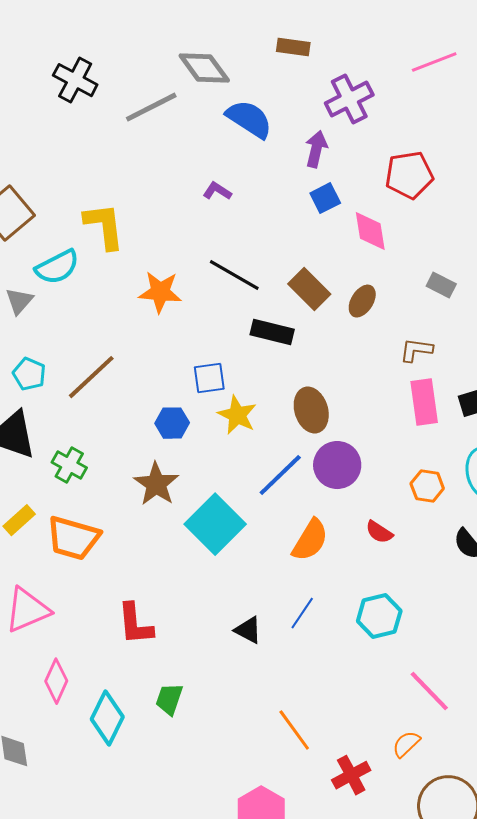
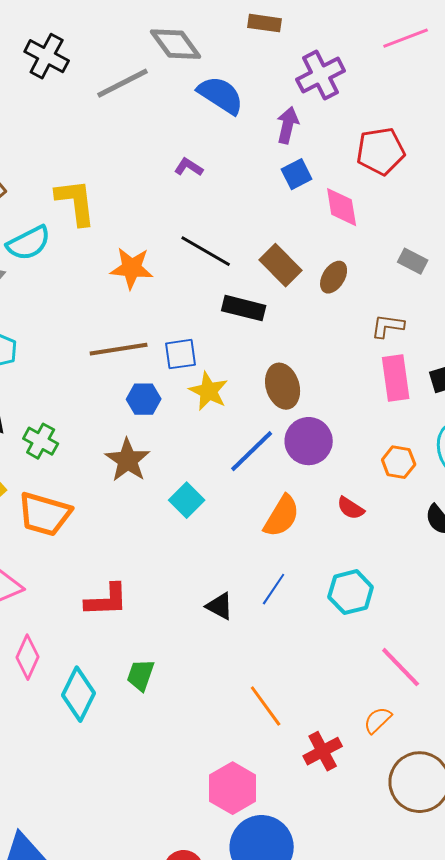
brown line: (91, 377) -> (119, 349), moved, turned 34
cyan square: (215, 524) -> (187, 500), size x0.6
red L-shape: (135, 624) -> (107, 600), turned -87

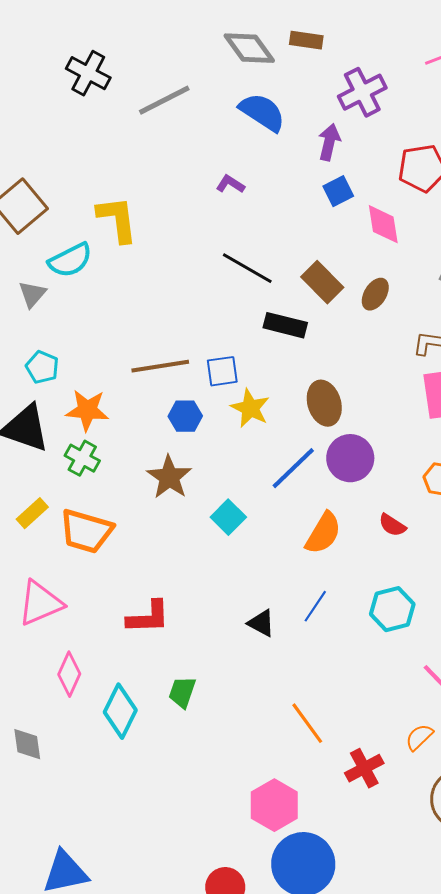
gray diamond: (176, 44) -> (249, 48), moved
orange star: (132, 268) -> (87, 410), moved

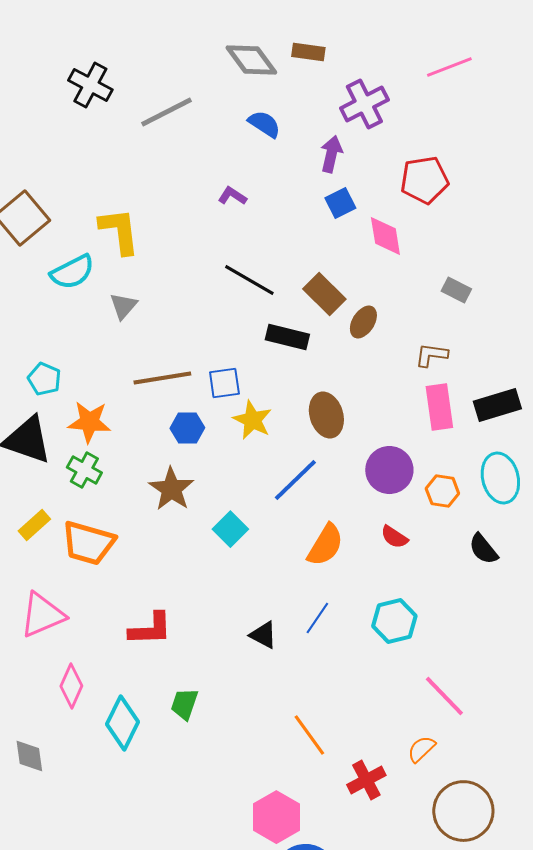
blue semicircle: (262, 112) -> (264, 124), size x0.7
gray triangle: (32, 294) -> (123, 306), moved
brown ellipse: (375, 294) -> (363, 322), moved
purple circle: (350, 458) -> (389, 470), moved

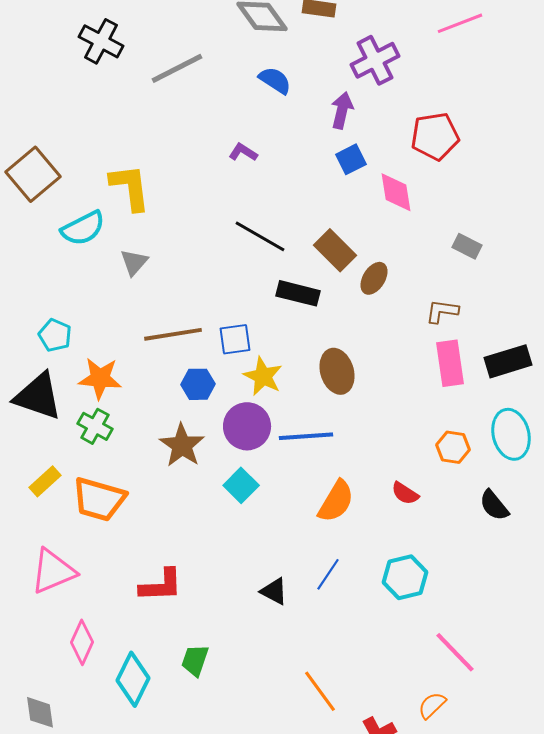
purple circle: (389, 470) -> (247, 426), moved
blue line: (295, 480) -> (306, 436), turned 40

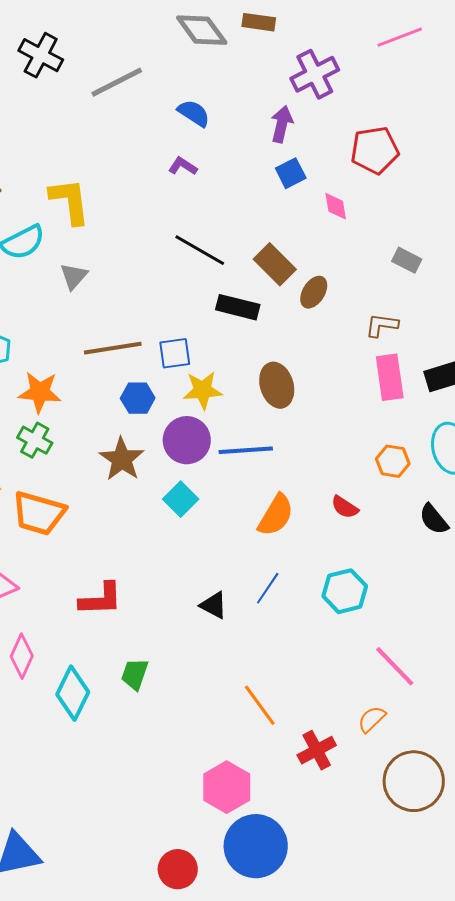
blue semicircle: (275, 80) -> (194, 113), moved
pink diamond: (396, 192) -> (336, 206), size x0.7
yellow star: (263, 376) -> (203, 390), turned -30

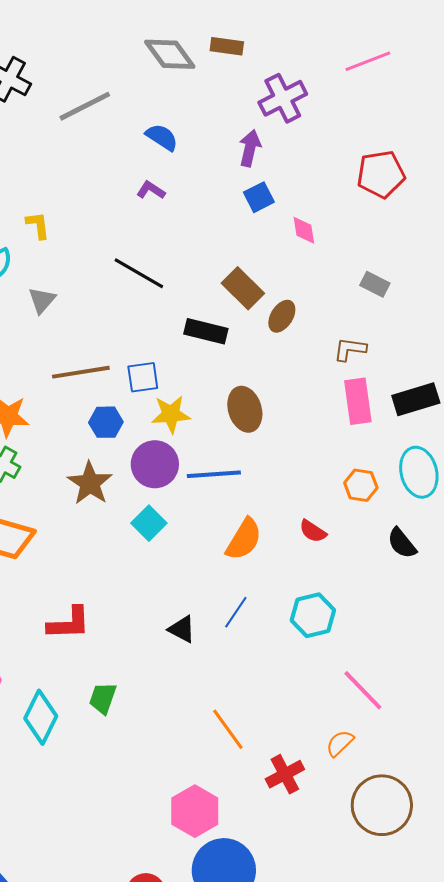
red pentagon: (375, 150) -> (381, 174), moved
yellow L-shape: (70, 201) -> (38, 225), size x0.6
black line: (200, 250) -> (139, 273), moved

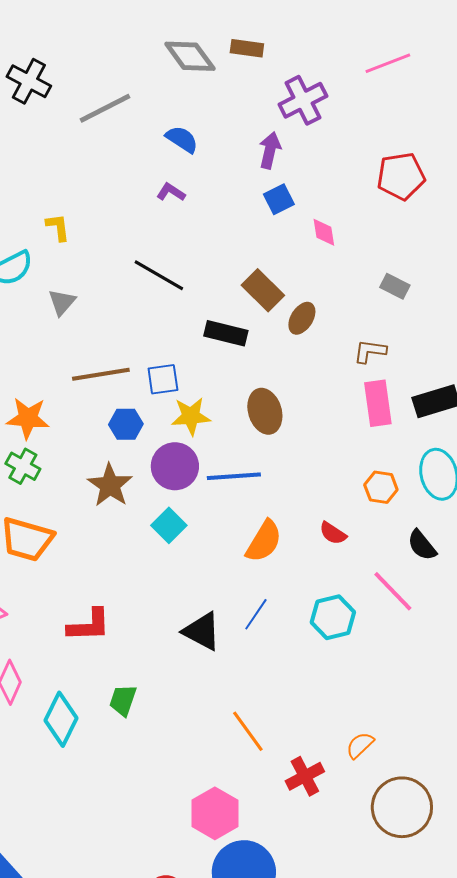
black triangle: (182, 629) -> (202, 631), size x1.4
pink line: (363, 690) -> (393, 591), moved

